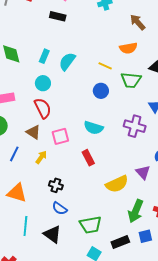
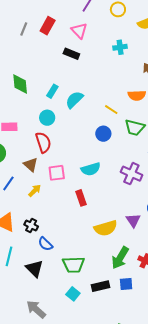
cyan semicircle: (94, 128) -> (91, 169), turned -42
black cross: (56, 185) -> (31, 225), moved

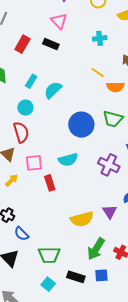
red rectangle: (48, 26) -> (22, 44), moved
yellow line: (111, 110) -> (98, 73), moved
blue circle: (103, 134) -> (81, 125), size x1.6
red rectangle: (81, 198) -> (50, 183), moved
black rectangle: (100, 286) -> (76, 277), turned 30

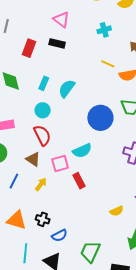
cyan semicircle: (68, 160) -> (82, 151), moved
yellow semicircle: (82, 219) -> (117, 211), size x0.6
blue semicircle: (21, 234) -> (59, 235), turned -63
green trapezoid: (49, 255) -> (90, 252), turned 125

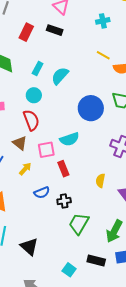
yellow semicircle: (117, 211) -> (100, 181), moved, turned 120
black cross: (43, 219) -> (64, 201), moved, turned -32
blue semicircle: (59, 235) -> (42, 193), moved
green trapezoid: (90, 252) -> (79, 224), moved

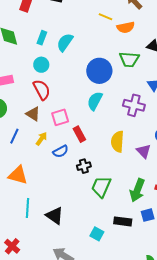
cyan semicircle: (69, 139) -> (95, 101), moved, turned 144
yellow semicircle: (100, 181) -> (117, 142), size x1.5
blue semicircle: (42, 193) -> (61, 151), moved

